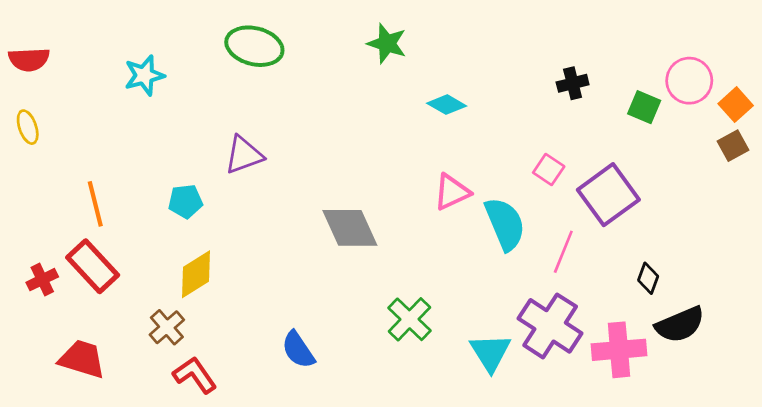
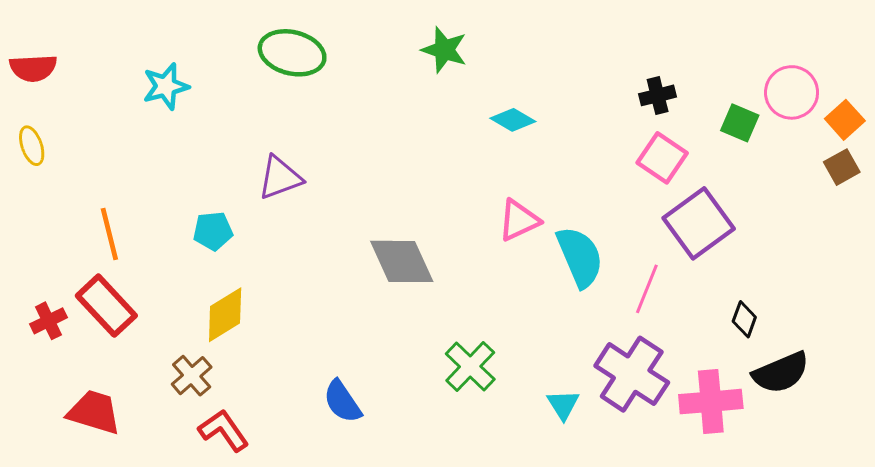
pink square: (549, 169) -> (662, 158), moved, size x1.4
cyan triangle: (490, 352) -> (563, 405), size x0.7

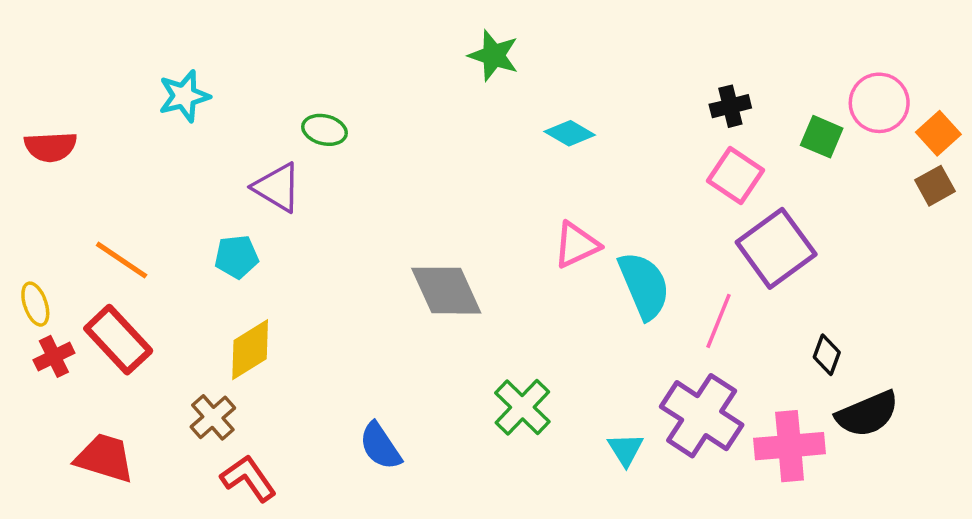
green ellipse: (292, 53) -> (324, 130), moved, size x0.6
red semicircle: (33, 68) -> (51, 147), moved
yellow ellipse: (32, 146) -> (35, 304), moved
purple triangle: (280, 178) -> (277, 187), moved, turned 51
orange line: (109, 234) -> (122, 260), turned -42

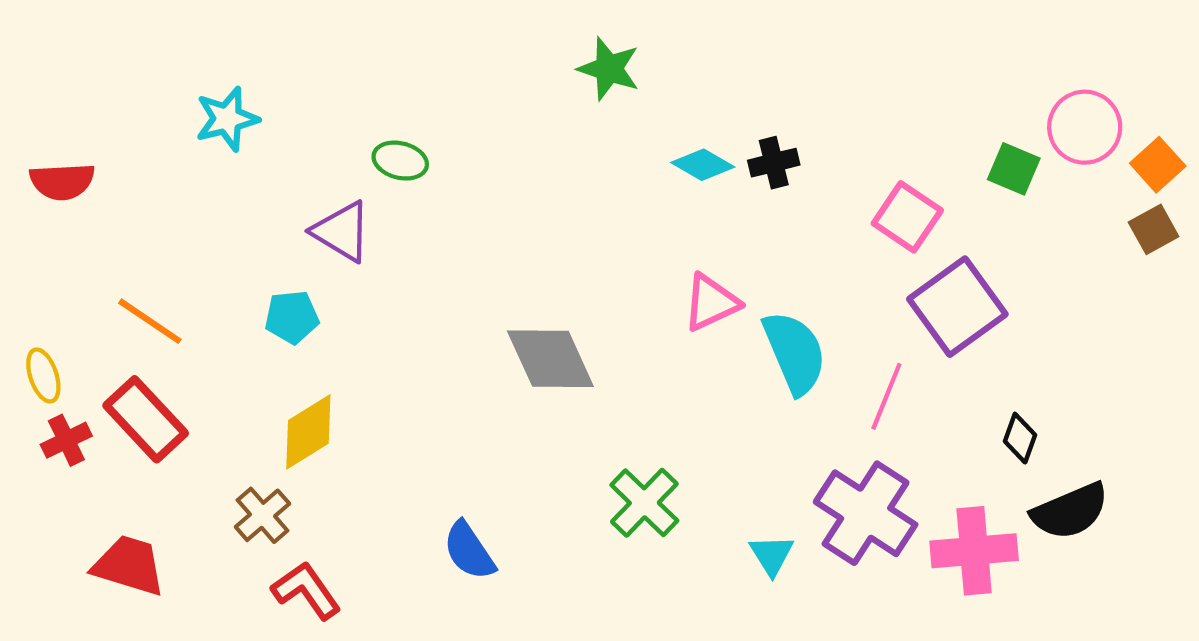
black cross: (730, 106) -> (774, 163), moved

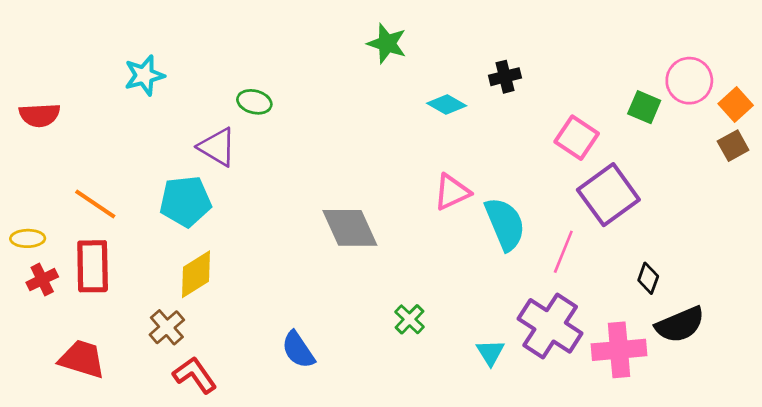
black cross: (774, 163) -> (505, 77), moved
cyan pentagon: (292, 317) -> (185, 201), size x1.5
yellow ellipse: (43, 375) -> (28, 238), turned -72
red rectangle: (146, 419) -> (93, 266), turned 42
green cross: (644, 503) -> (410, 319), size x0.7

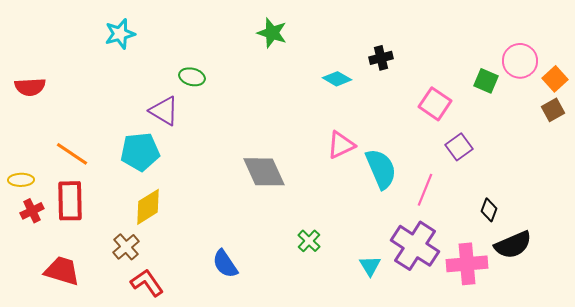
green star: (387, 44) -> (272, 33), moved
cyan star: (144, 75) -> (120, 34), moved
purple square: (608, 195) -> (459, 147), size x0.6

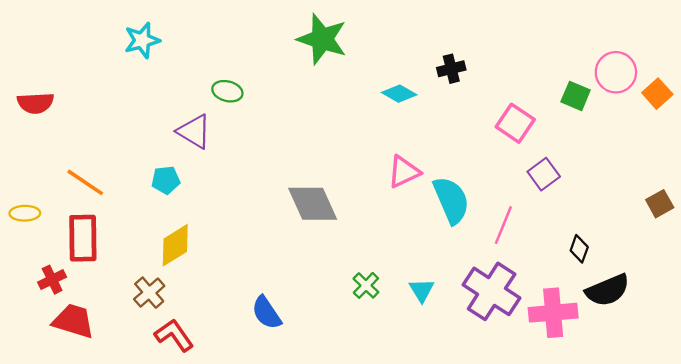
green star: (272, 33) -> (322, 39), size x1.4
brown square: (553, 110) -> (660, 204), moved
cyan pentagon: (140, 152) -> (166, 180), size x0.6
red cross: (32, 211) -> (52, 280), moved
cyan triangle: (370, 266) -> (422, 290), moved

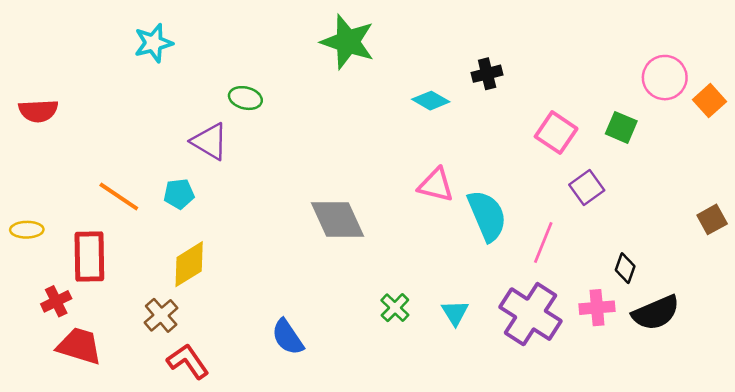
green square: (576, 96) -> (621, 127), moved
pink triangle: (404, 172) -> (436, 185), turned 39
orange line: (85, 182) -> (119, 196), moved
pink cross: (553, 313) -> (597, 308), moved, size x0.7

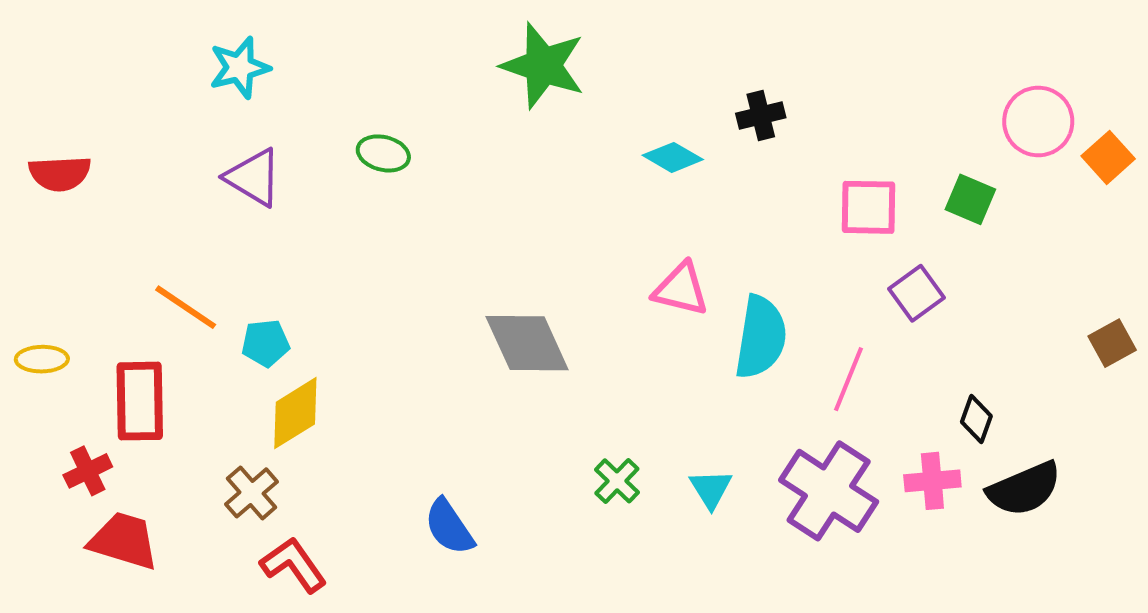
pink square: (556, 133) -> (869, 207), turned -33
purple triangle: (210, 141) -> (254, 177), moved
cyan pentagon: (179, 194) -> (265, 343), moved
cyan semicircle: (487, 216) -> (761, 337), turned 32

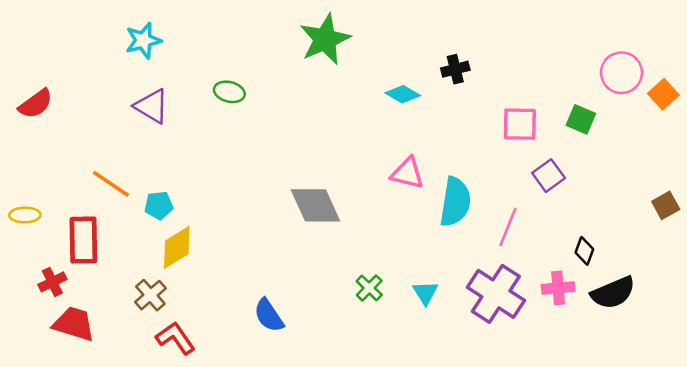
green star: (543, 66) -> (325, 39), turned 30
red semicircle: (60, 173) -> (36, 104), turned -33

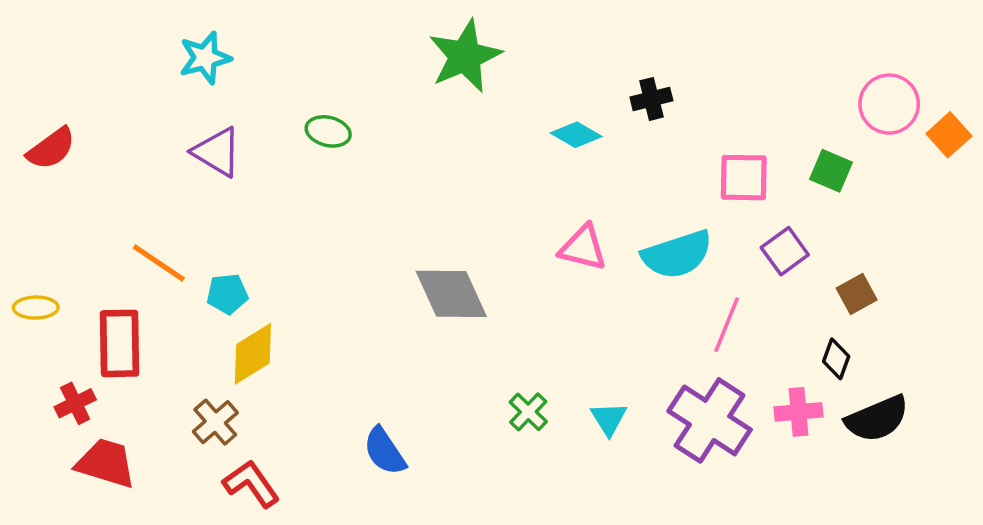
cyan semicircle: (455, 202) -> (677, 255), moved, turned 63
brown square: (666, 205) -> (857, 294), moved

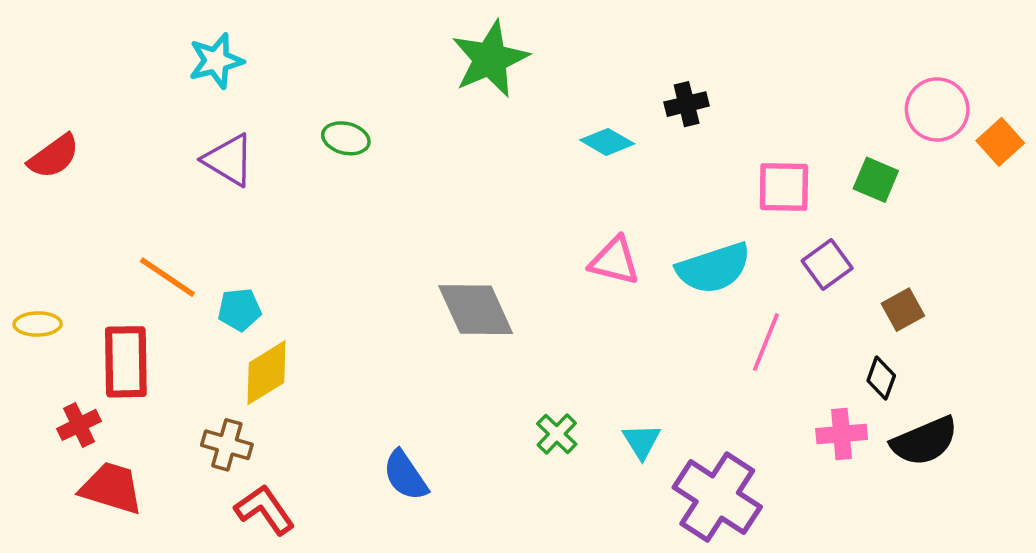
purple cross: (710, 420) -> (717, 497), moved
brown cross: (215, 422) -> (227, 445), turned -33

